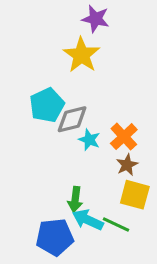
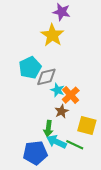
orange cross: (124, 137) -> (71, 95), moved
brown star: (127, 165) -> (62, 111), moved

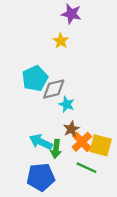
yellow star: (52, 35) -> (61, 41), size x0.6
orange cross: (71, 95) -> (82, 142), moved
cyan arrow: (56, 142) -> (41, 142), moved

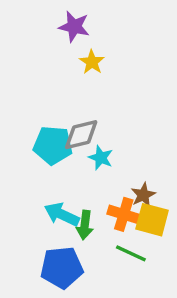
purple star: (71, 14) -> (74, 27), moved
cyan pentagon: (35, 78) -> (53, 145), moved, turned 30
brown star: (71, 129) -> (143, 195), moved
orange cross: (82, 142) -> (124, 214), turned -30

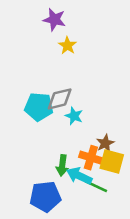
cyan arrow: (62, 214) -> (79, 176), moved

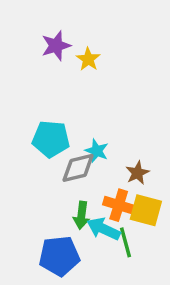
purple star: (54, 20) -> (56, 46), moved, turned -30
gray diamond: (60, 99) -> (78, 168), moved
brown star: (105, 143) -> (137, 173), moved
green line: (96, 186) -> (126, 242), turned 50

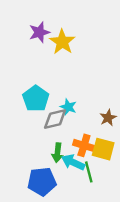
yellow star: (88, 59) -> (62, 42), size x1.5
cyan pentagon: (51, 139) -> (36, 98), turned 30
brown star: (137, 173) -> (108, 118), moved

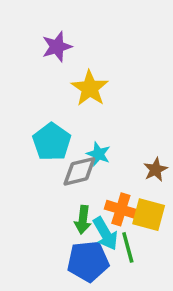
yellow star: (62, 42) -> (90, 88), moved
cyan arrow: (73, 162) -> (105, 234), turned -145
blue pentagon: (42, 182) -> (88, 261), moved

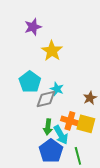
green line: (128, 247) -> (78, 156), moved
blue pentagon: (88, 261) -> (51, 151), turned -30

